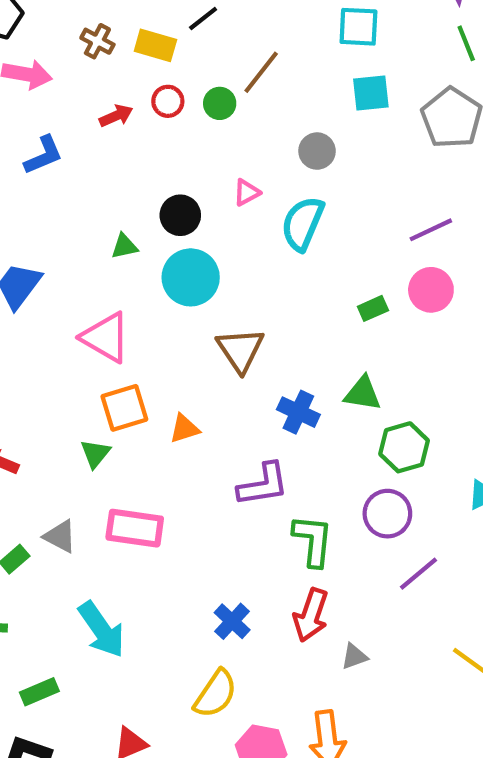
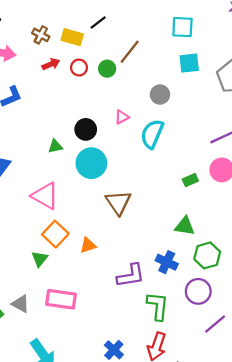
red arrow: (116, 116) -> (51, 64), moved
orange square: (124, 408) -> (55, 234), turned -30
blue cross: (298, 412) -> (167, 262), moved

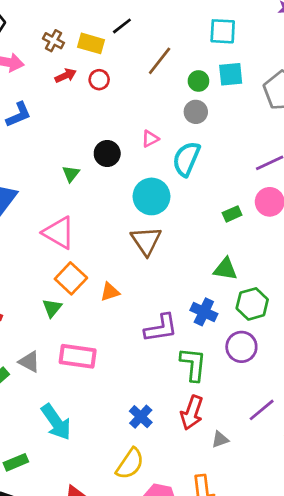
green circle: (107, 69) -> (198, 81), moved
green triangle: (55, 146) -> (71, 174), turned -40
cyan circle: (91, 163) -> (151, 196), moved
purple line: (215, 324) -> (262, 410), moved

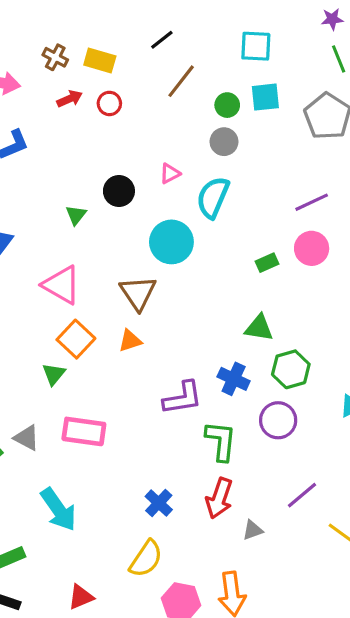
black line: (122, 26) -> (162, 40), moved
brown triangle: (146, 241) -> (138, 293), moved
orange triangle: (110, 292) -> (130, 341), moved

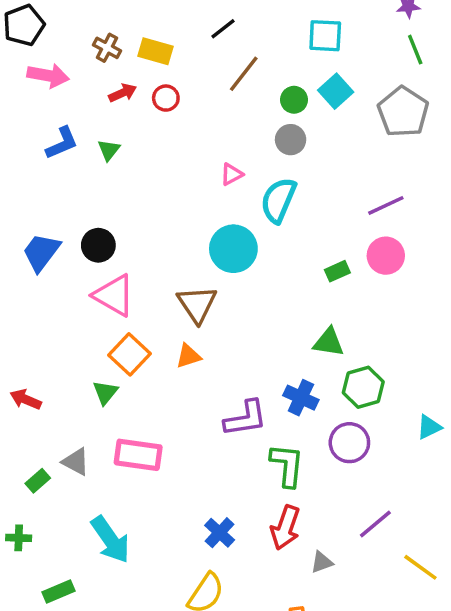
cyan square: (265, 97) -> (336, 91), turned -36
black circle: (119, 191) -> (98, 245), moved
green triangle: (76, 215) -> (109, 150), moved

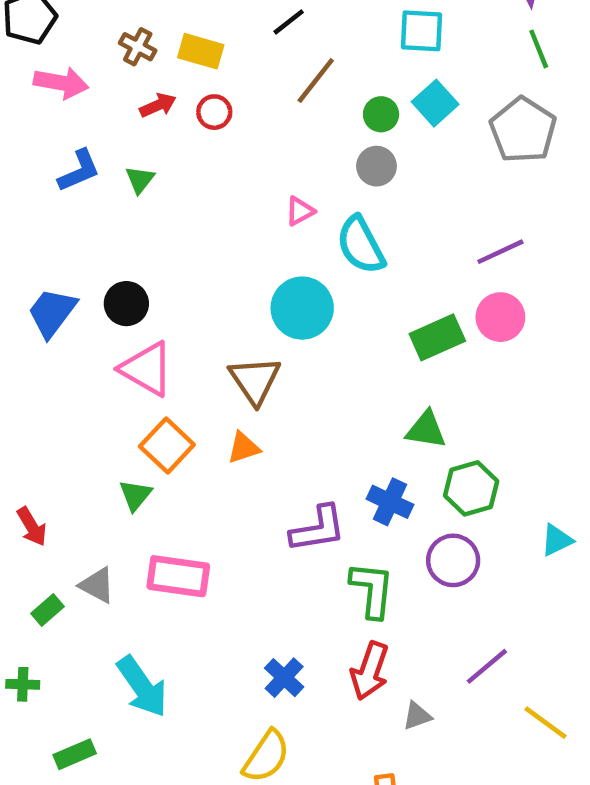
cyan semicircle: (278, 200) -> (361, 245), turned -51
green rectangle: (337, 271) -> (437, 337), size x1.6
red arrow: (26, 399) -> (32, 527), moved, turned -144

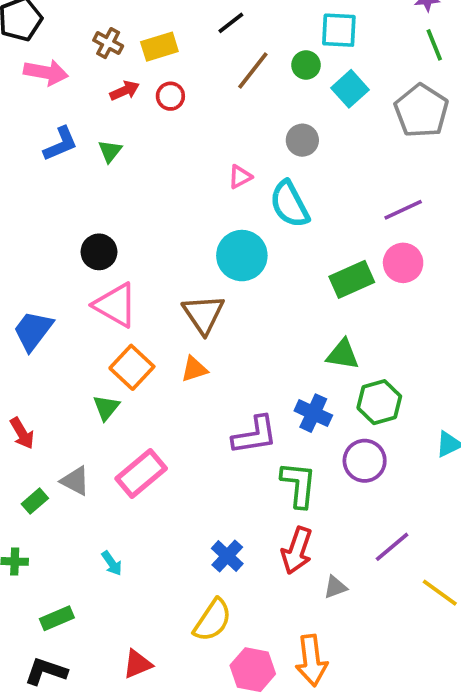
yellow rectangle: (201, 51) -> (159, 47), turned -33
green circle: (381, 114) -> (306, 65), moved
blue trapezoid: (52, 313) -> (33, 331), moved
pink rectangle: (178, 576) -> (141, 474), turned -48
cyan arrow: (142, 687) -> (112, 563), size x0.5

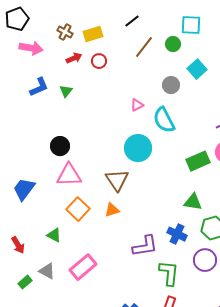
cyan square: (350, 89) -> (197, 69), moved
pink triangle: (115, 305) -> (69, 175), turned -32
green triangle: (106, 408) -> (54, 235), moved, turned -42

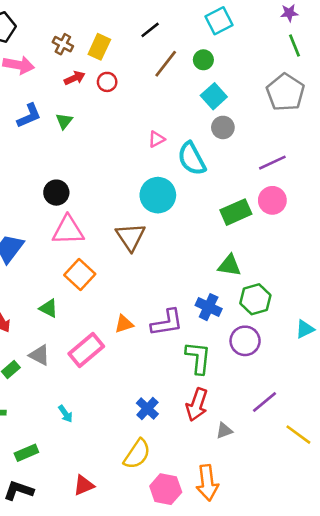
cyan square: (191, 25) -> (219, 21), moved, turned -30
yellow rectangle: (93, 34) -> (99, 47), turned -48
cyan square: (197, 69) -> (214, 96), moved
gray circle: (171, 85) -> (223, 127), moved
orange triangle: (112, 210) -> (124, 324), moved

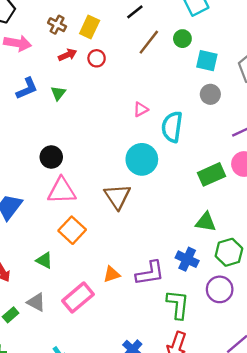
cyan square: (214, 96) -> (207, 61), moved, turned -35
gray circle: (223, 127) -> (210, 94), moved
cyan semicircle: (192, 159) -> (172, 127), turned 36

